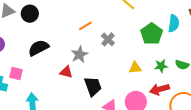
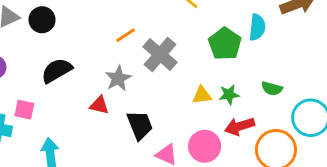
gray cross: (108, 39) -> (160, 54), size x1.6
green star: (161, 66) -> (229, 95), moved

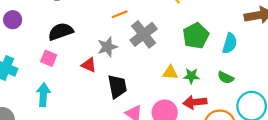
cyan semicircle: (257, 27) -> (230, 43), moved
pink square: (24, 110) -> (49, 58), moved

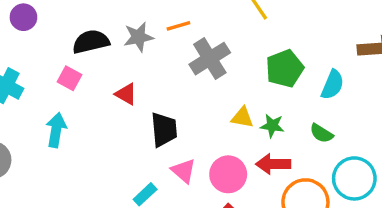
gray star: (107, 47) -> (138, 37), moved

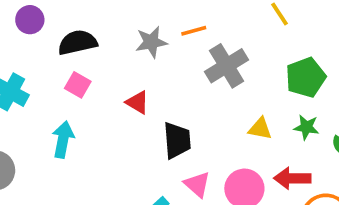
black semicircle: (91, 42) -> (78, 42), moved
green star: (272, 126) -> (306, 127), moved

